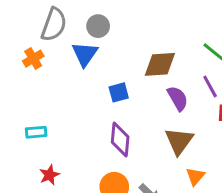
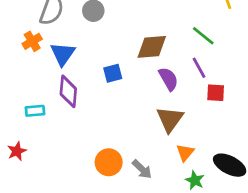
blue triangle: (85, 54) -> (63, 54), moved
purple diamond: (120, 140) -> (68, 91), moved
red star: (49, 175) -> (17, 151), moved

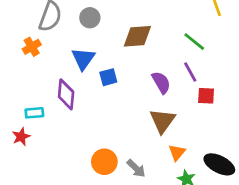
brown diamond: (152, 47) -> (137, 36), moved
blue triangle: (63, 54) -> (83, 59), moved
red star: (17, 151) -> (21, 137), moved

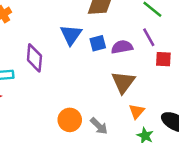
blue triangle: (83, 59) -> (71, 35), moved
blue square: (108, 77) -> (98, 43), moved
purple semicircle: (161, 82) -> (122, 47), turned -70

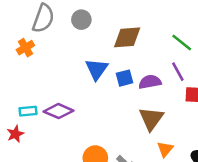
purple diamond: (34, 58) -> (58, 111), moved, turned -72

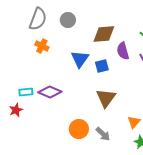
orange cross: (25, 48) -> (42, 46), moved, turned -32
purple semicircle: (150, 82) -> (123, 51), moved, turned -96
brown triangle: (151, 119) -> (106, 98), moved

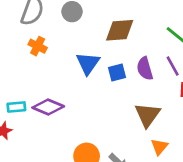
purple semicircle: (123, 51) -> (145, 69), moved
brown triangle: (106, 98) -> (147, 115), moved

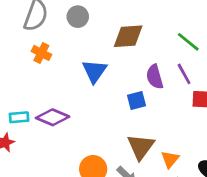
blue square: (117, 73) -> (137, 101), moved
brown triangle: (147, 115) -> (141, 147), moved

